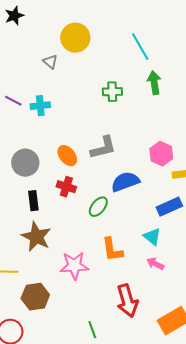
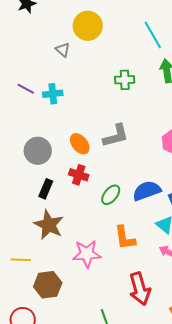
blue semicircle: (125, 182) -> (147, 191), moved
black rectangle: (33, 201) -> (46, 189), turned 30

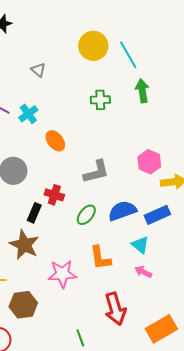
yellow circle: (88, 26) -> (93, 46), moved
cyan cross: (53, 94) -> (28, 114), turned -30
gray L-shape: (116, 136) -> (96, 172), moved
orange ellipse: (80, 144) -> (55, 141), moved
black rectangle: (46, 189) -> (34, 213), moved

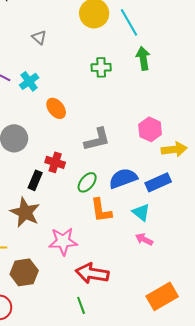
orange L-shape: (100, 258) -> (101, 210), moved
red arrow: (115, 309) -> (92, 273), moved, turned 116

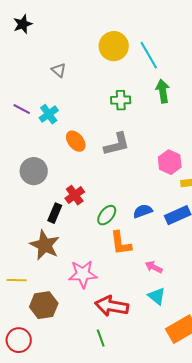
gray L-shape: (97, 139) -> (117, 144), moved
red cross: (55, 162) -> (75, 195), turned 36
blue semicircle: (123, 178) -> (143, 211), size x0.7
cyan triangle: (141, 212) -> (157, 296), moved
pink arrow: (144, 239) -> (154, 267), moved

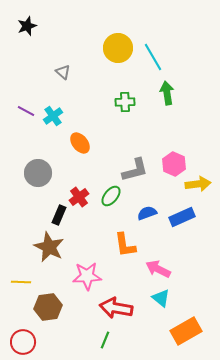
gray L-shape: (117, 144) -> (135, 170), moved
green ellipse: (107, 215) -> (111, 196), moved
pink arrow: (154, 267) -> (158, 269), size x1.4
green line: (101, 338) -> (105, 340), turned 42

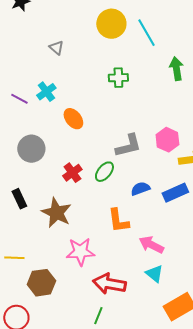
green arrow: (167, 93) -> (176, 69), moved
purple line: (26, 111) -> (19, 99), moved
black rectangle: (59, 215) -> (19, 199), moved, turned -48
brown star: (49, 247) -> (56, 213), moved

